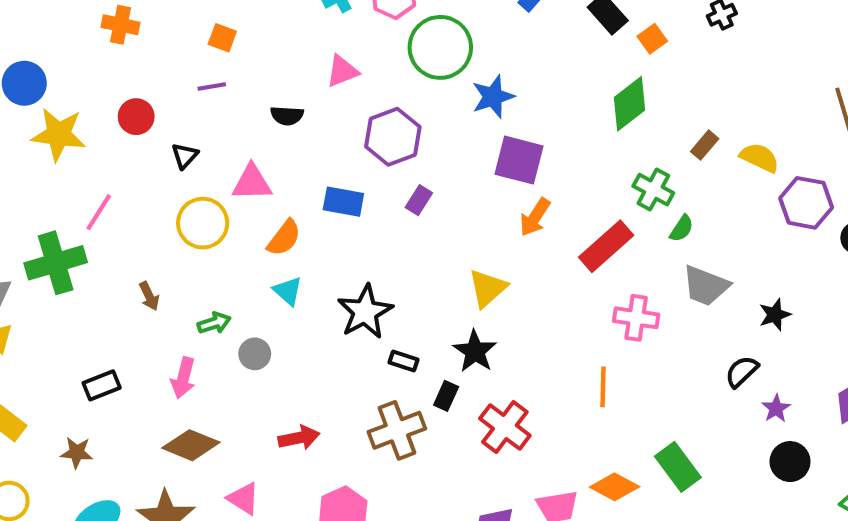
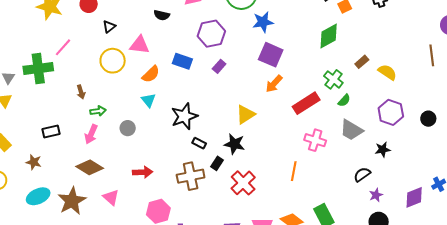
purple hexagon: (806, 203) -> (391, 112), moved
green arrow: (214, 323) -> (98, 111), moved
black star: (475, 351) -> (234, 144), turned -30

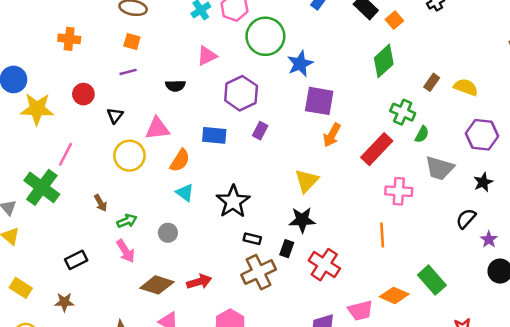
green cross: (38, 69) -> (42, 187), turned -32
pink arrow: (91, 134) -> (126, 251), turned -42
black rectangle: (199, 143) -> (252, 239), moved
brown diamond: (90, 167) -> (157, 285), moved

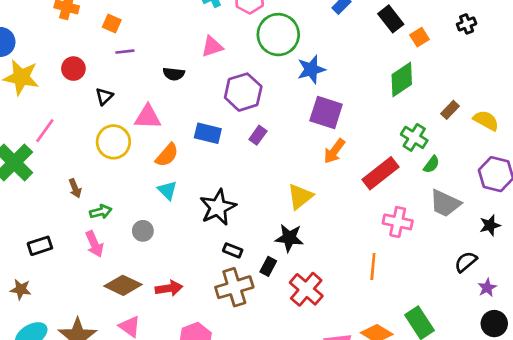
orange square: (132, 42) -> (112, 24), moved

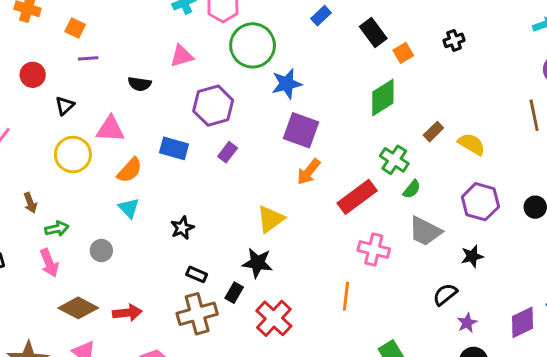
black star: (218, 207) -> (182, 228), size x0.6

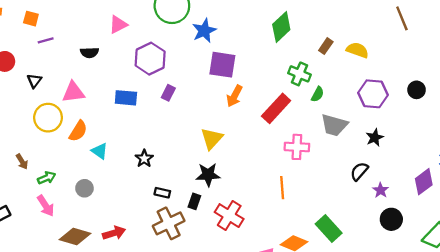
orange semicircle: (130, 170) -> (78, 131), moved

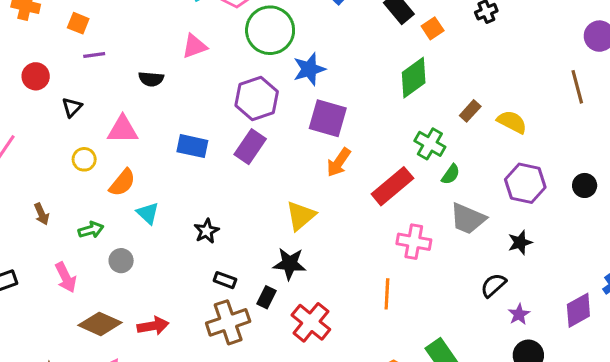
purple hexagon: (150, 59) -> (257, 98), moved
purple rectangle: (168, 93) -> (250, 147), size x1.5
yellow circle: (48, 118) -> (84, 159), size x0.6
green arrow: (47, 178) -> (91, 230), moved

